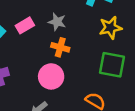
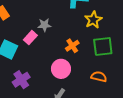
gray star: (57, 22) -> (44, 25), moved
orange cross: (60, 47) -> (72, 46), moved, turned -32

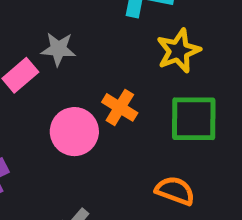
orange cross: (72, 46) -> (120, 107), turned -32
pink circle: (61, 69) -> (74, 132), moved

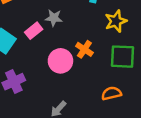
orange semicircle: (175, 191) -> (111, 93), turned -36

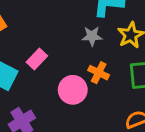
gray star: (54, 18) -> (92, 36), moved

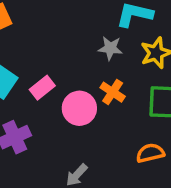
pink rectangle: (37, 59) -> (42, 88), moved

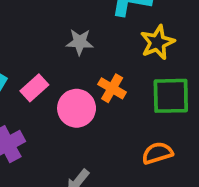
gray star: (110, 48) -> (80, 42), moved

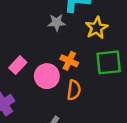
gray star: (80, 42) -> (57, 22), moved
orange semicircle: (157, 153) -> (74, 90), moved, turned 120

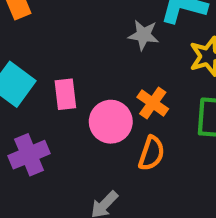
pink rectangle: (18, 65) -> (65, 94), turned -60

